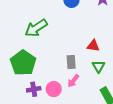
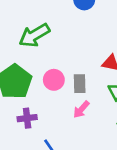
pink circle: (54, 89) -> (54, 80), moved

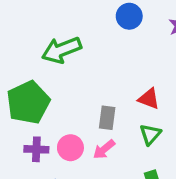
pink circle: (54, 80) -> (70, 148), moved

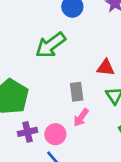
green arrow: (62, 50) -> (51, 45), moved
pink circle: (70, 148) -> (55, 134), moved

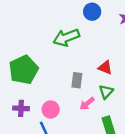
pink arrow: (81, 117) -> (87, 104), moved
purple cross: (28, 132) -> (21, 108), moved

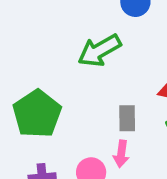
pink arrow: (87, 104) -> (121, 154), moved, turned -35

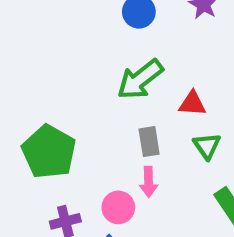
green arrow: (99, 50) -> (140, 79), moved

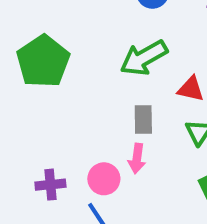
green pentagon: (49, 152) -> (43, 61), moved

